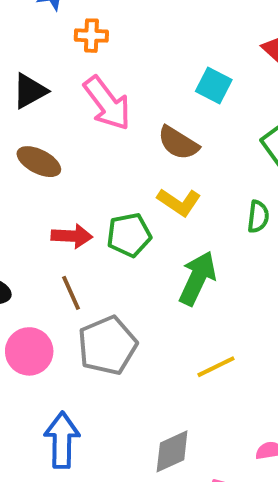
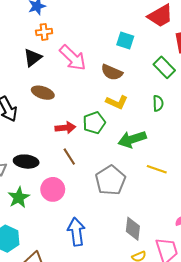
orange cross: (91, 36) -> (44, 32), moved
green arrow: (197, 278) -> (132, 139), turned -124
gray pentagon: (107, 345) -> (110, 180), moved
yellow line: (216, 367) -> (157, 169), moved, turned 54
gray diamond: (172, 451) -> (133, 229), turned -50

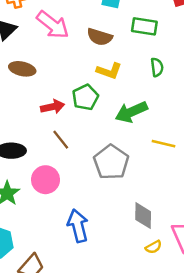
green rectangle: (164, 67) -> (144, 26), moved, turned -30

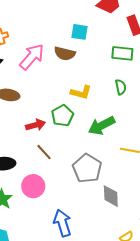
pink arrow: (53, 25) -> (32, 57), turned -84
green rectangle: (144, 26) -> (122, 53), moved
brown semicircle: (100, 37) -> (65, 54), moved
gray diamond: (143, 216) -> (111, 196), moved

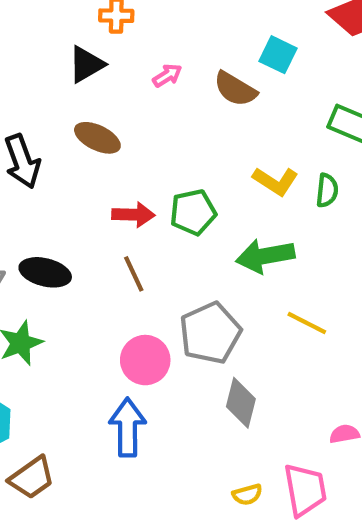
pink arrow: (32, 57) -> (167, 75), size x0.5
yellow L-shape: (81, 92) -> (275, 181), moved
pink circle: (33, 186) -> (145, 360), moved

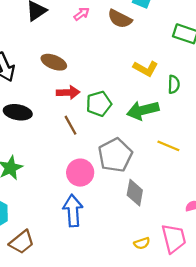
brown ellipse: (97, 138) -> (54, 62), moved
green semicircle: (327, 190) -> (174, 84), moved
green pentagon: (193, 212) -> (99, 104), moved
black ellipse: (45, 272) -> (18, 112), moved

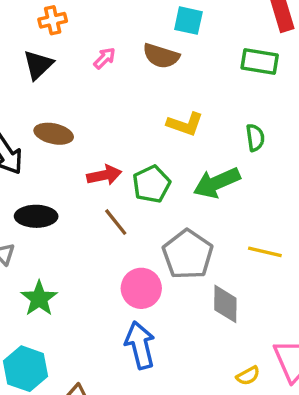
brown ellipse: (54, 62) -> (54, 134), moved
yellow L-shape: (146, 68) -> (185, 124), moved
yellow line: (168, 146) -> (265, 252), moved

